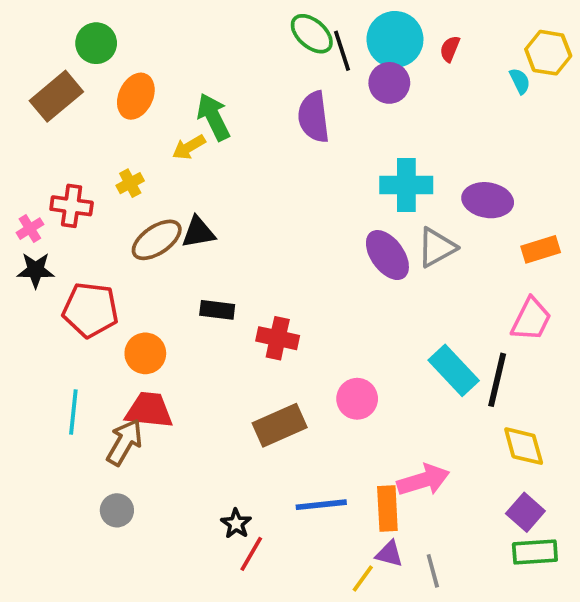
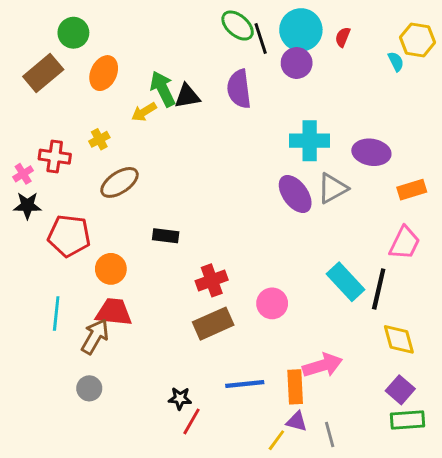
black triangle: (198, 232) -> (187, 96), moved
red cross: (278, 338) -> (212, 280), moved, turned -32
black star: (236, 524) -> (180, 398), turned -30

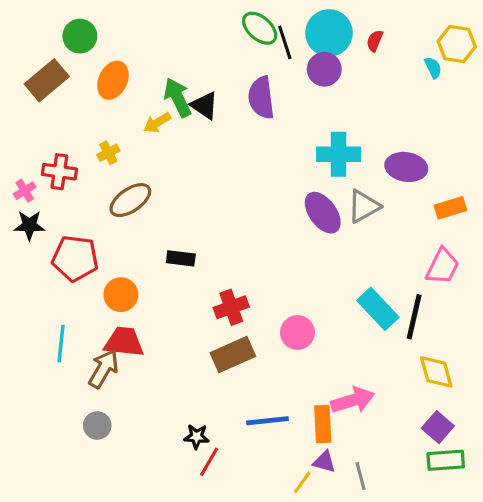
black triangle: (187, 96) -> (204, 105), turned 44

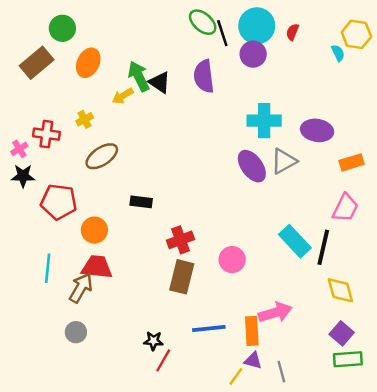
brown rectangle: (233, 355) -> (182, 277), turned -52

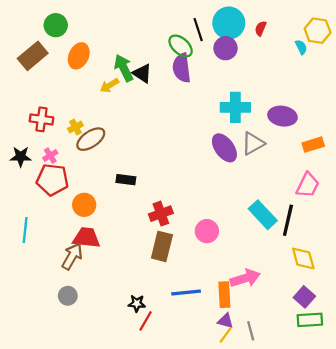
green ellipse: (203, 22) -> (181, 46), moved
yellow cross: (85, 119) -> (75, 127), moved
pink cross: (19, 149) -> (50, 156), moved
cyan line: (48, 268) -> (25, 230), moved
yellow line: (236, 376) -> (226, 335), moved

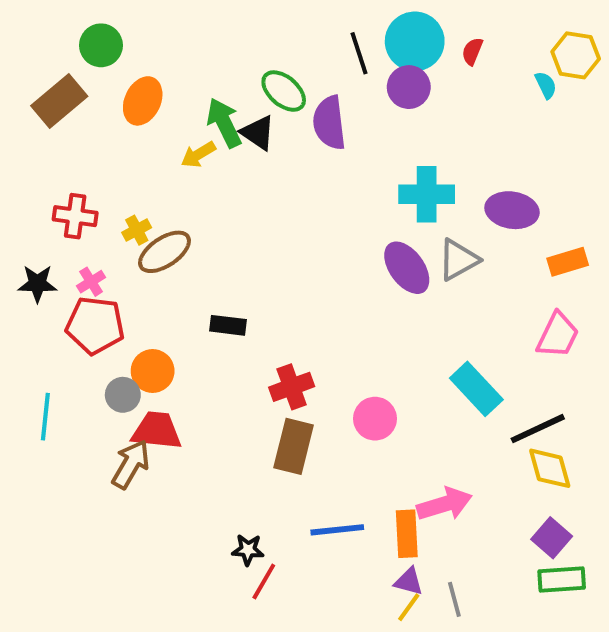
green ellipse: (181, 46) -> (284, 91), moved
black line: (288, 220) -> (538, 429), moved, turned 52
gray circle: (68, 296) -> (123, 395), moved

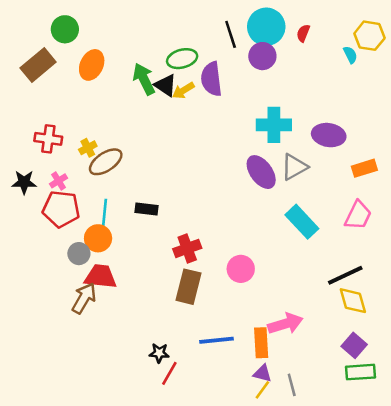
green ellipse: (284, 91) -> (182, 59), turned -56
yellow arrow: (198, 155) -> (183, 90), moved
cyan rectangle: (476, 389) -> (302, 222), moved
cyan line: (45, 417) -> (104, 214), moved

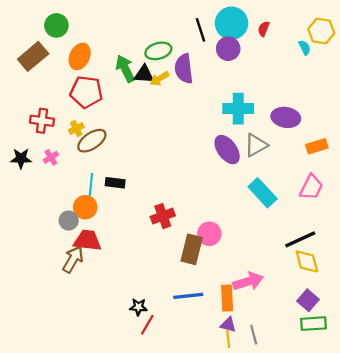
black triangle: (166, 85) -> (144, 74), turned -30
red pentagon: (61, 209) -> (86, 92), moved
black rectangle: (146, 209) -> (115, 183), moved
brown rectangle: (188, 287) -> (192, 249), moved
yellow line: (262, 390) -> (228, 339), turned -42

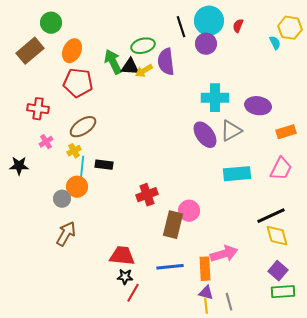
yellow cross: (76, 128) -> (74, 151), moved
black star: (21, 158) -> (19, 166), moved
cyan rectangle: (263, 193) -> (237, 174), turned -52
red trapezoid: (87, 240) -> (122, 256), moved

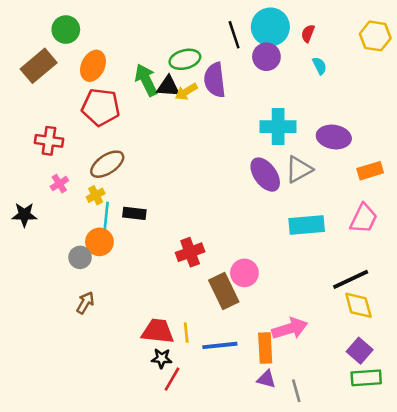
cyan semicircle: (275, 43) -> (320, 66), moved
brown rectangle: (173, 225) -> (224, 291), turned -40
brown arrow: (66, 234) -> (85, 303), size x0.7
yellow line: (206, 306) -> (186, 332), moved

